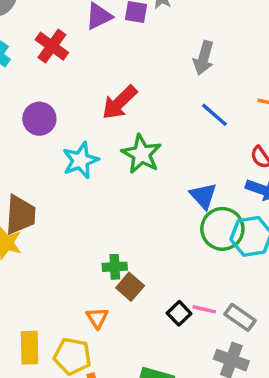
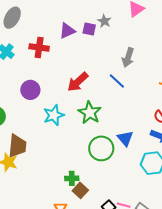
red cross: (52, 46) -> (39, 47), turned -30
blue line: (214, 115) -> (117, 81), moved
green circle: (222, 229) -> (101, 148), moved

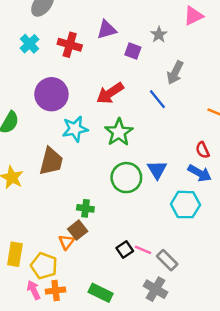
gray star: (104, 21) -> (159, 35), moved
purple square: (89, 29) -> (133, 51), moved
purple circle: (30, 90) -> (51, 94), size x1.4
brown trapezoid: (17, 146) -> (51, 161), moved
brown square: (80, 190) -> (78, 230), moved

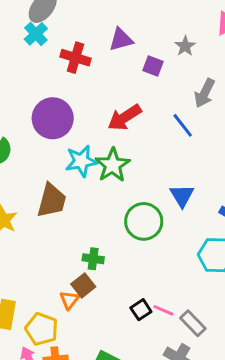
cyan cross: (29, 44) -> (36, 34), moved
green star: (119, 132) -> (113, 165), moved
blue triangle: (157, 170) -> (182, 196), moved

